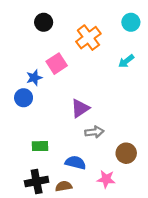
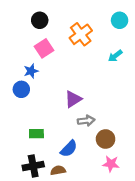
pink square: (57, 64) -> (44, 48), moved
brown circle: (126, 153) -> (106, 139), moved
blue semicircle: (75, 163) -> (69, 149), turned 120
pink star: (106, 179) -> (111, 164), moved

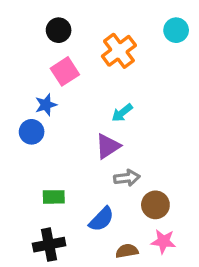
cyan arrow: (115, 56) -> (122, 113), moved
brown semicircle: (58, 170) -> (127, 251), moved

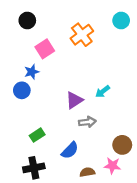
black circle: (59, 30) -> (27, 21), moved
cyan arrow: (122, 113) -> (103, 91), moved
green rectangle: (54, 197) -> (37, 135), turned -32
brown circle: (155, 205) -> (122, 145), moved

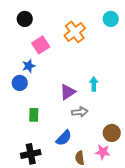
cyan arrow: (103, 91) -> (94, 84), turned 128
green rectangle: (37, 135) -> (34, 115), moved, turned -56
brown semicircle: (87, 172) -> (80, 158), turned -88

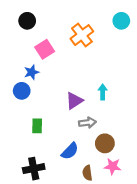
brown circle: (112, 133) -> (105, 143), moved

